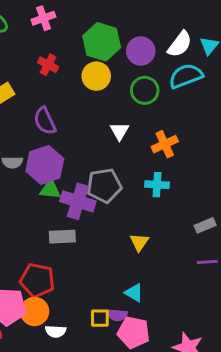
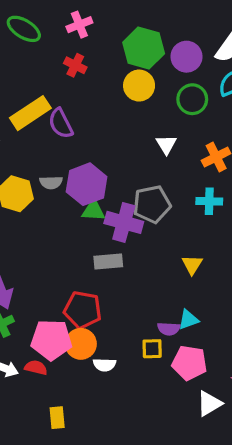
red cross: (48, 65) -> (75, 65), moved
purple semicircle: (45, 121) -> (61, 123), moved
cyan triangle: (134, 293) -> (188, 320), turned -48
purple semicircle: (117, 315) -> (169, 329), moved

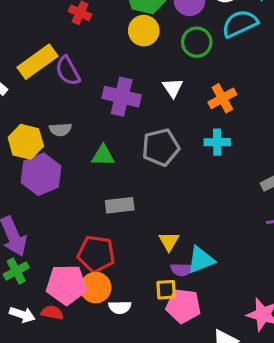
purple hexagon: (87, 184) -> (41, 174), moved
purple cross: (124, 222) -> (122, 97), moved
yellow triangle: (192, 265) -> (169, 241), moved
cyan triangle: (188, 320) -> (201, 260), size x1.4
pink pentagon: (189, 363) -> (183, 306), moved

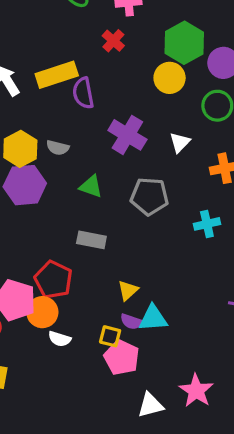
cyan cross: (217, 142) -> (207, 224), moved, turned -30

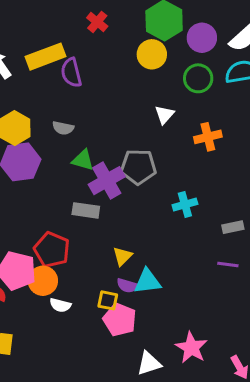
purple cross: (127, 135) -> (107, 181), moved, turned 32
gray semicircle: (58, 148) -> (63, 128), moved
cyan cross: (207, 224) -> (185, 204), moved

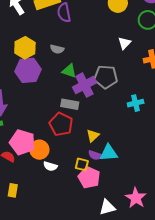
red pentagon: (52, 250) -> (61, 124), moved

